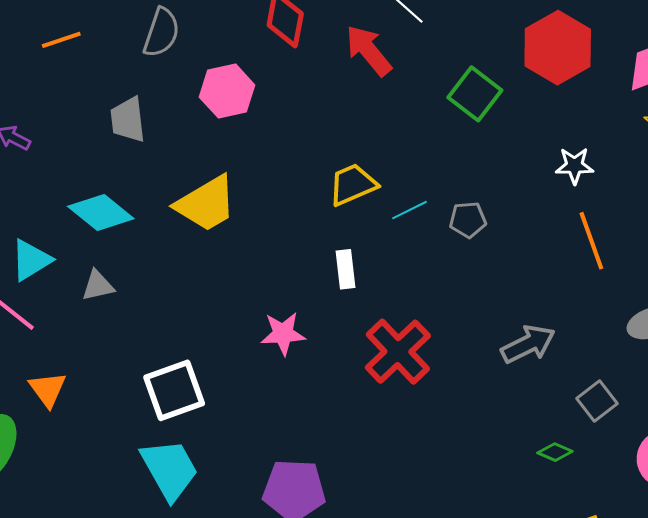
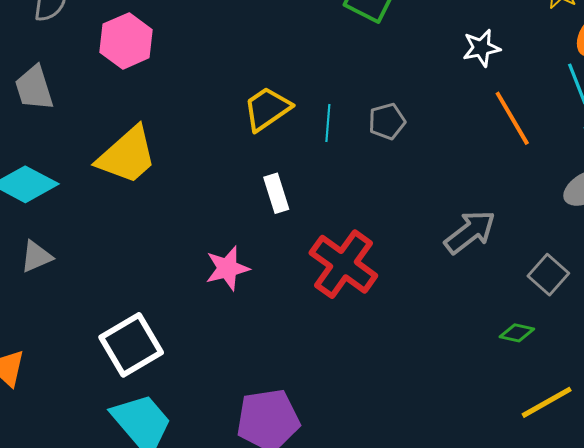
cyan line: (409, 210) -> (328, 123), turned -48

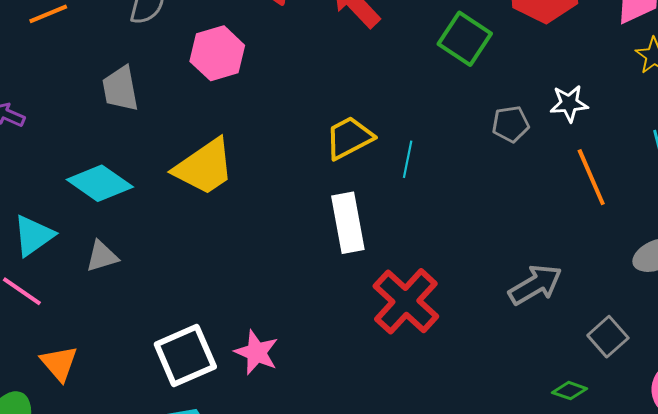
gray pentagon: (387, 121) -> (511, 124), moved
white rectangle: (276, 193) -> (348, 223), size x1.5
pink star: (227, 268) -> (256, 352), moved, turned 30

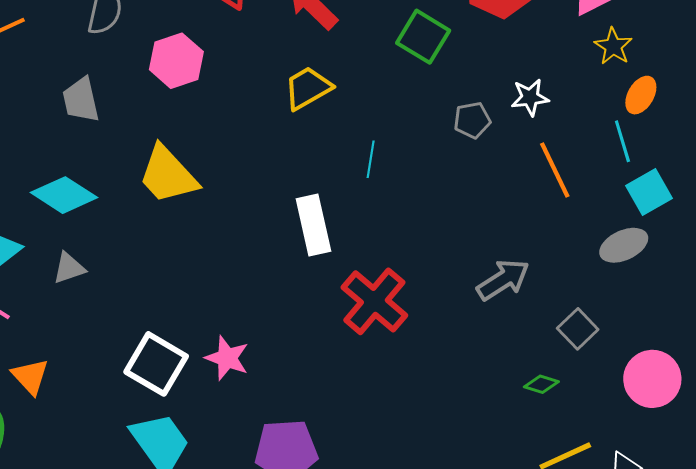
yellow trapezoid: (349, 138) -> (308, 88), moved
yellow trapezoid: (204, 167) -> (168, 175), turned 84
white square: (185, 356) -> (156, 364), turned -34

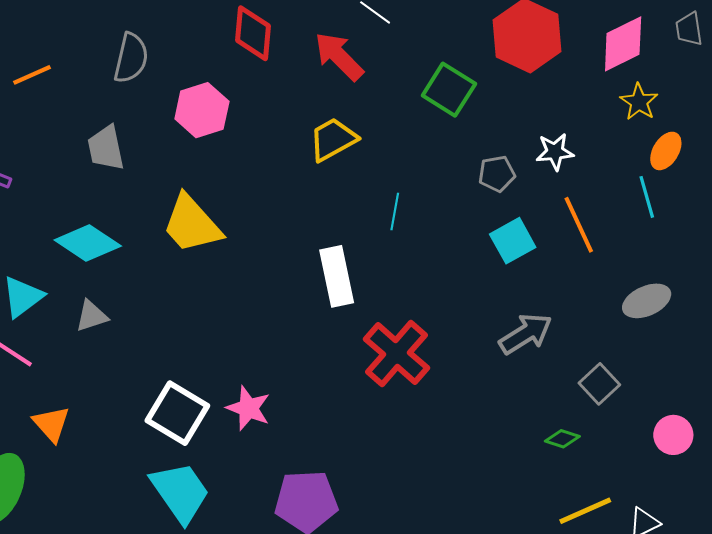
cyan square: (649, 192) -> (513, 241), moved
pink circle: (652, 379) -> (673, 435), size x0.7

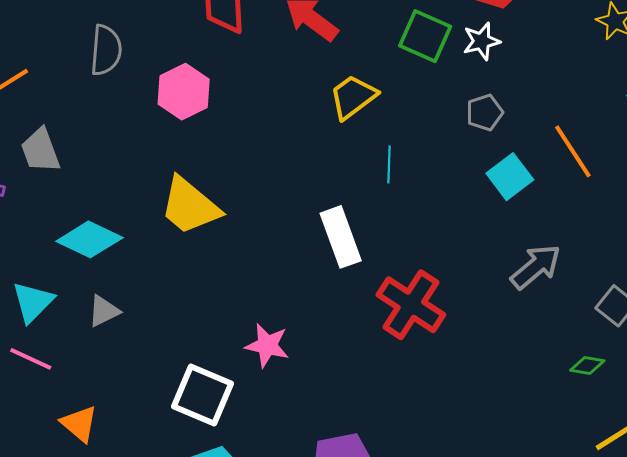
yellow trapezoid: (333, 139) -> (353, 97), moved
gray trapezoid: (106, 148) -> (40, 150), moved
white star: (555, 152) -> (481, 41), moved
pink star: (248, 408) -> (267, 345), moved

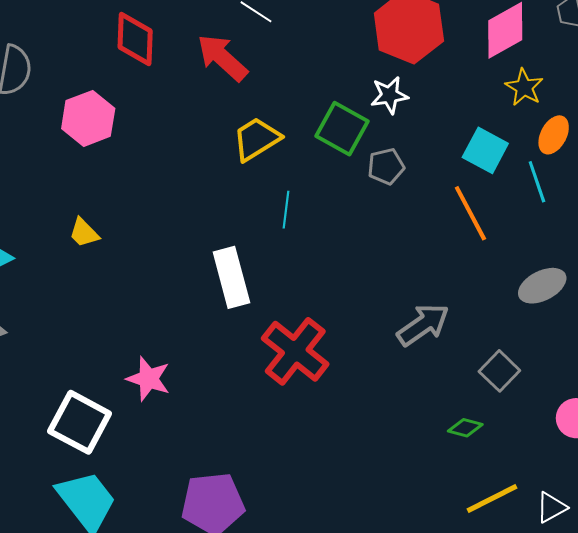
green square: (425, 36) -> (342, 129), moved
cyan square: (510, 177) -> (485, 150), moved, turned -30
yellow trapezoid: (190, 206) -> (84, 233), size x0.5

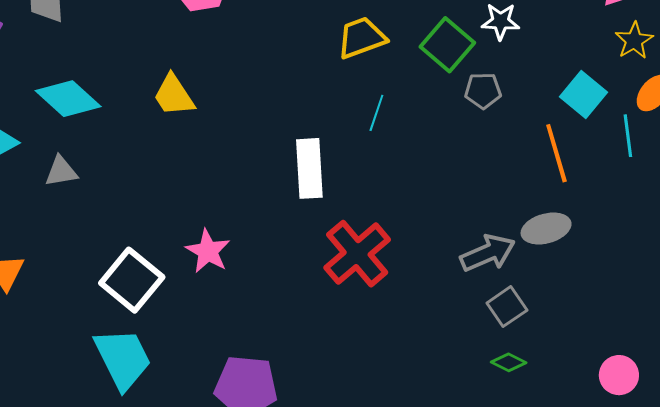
yellow trapezoid: (84, 233) -> (174, 95), size x1.4
gray ellipse: (542, 286) -> (546, 229), moved
gray square: (499, 371) -> (507, 307), moved

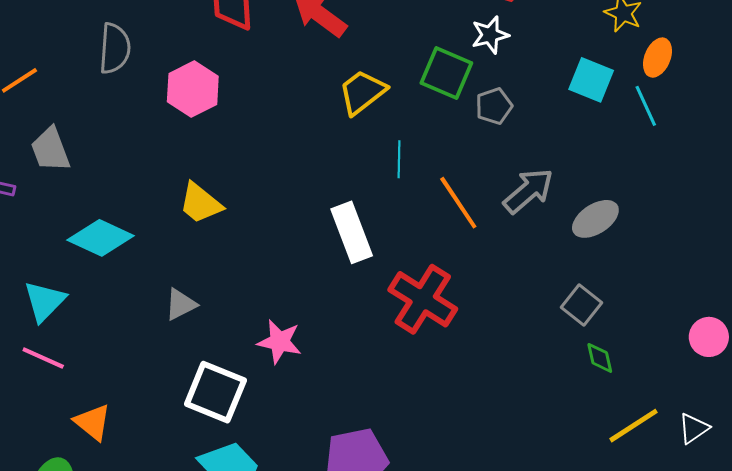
orange line: (556, 153) -> (458, 203), moved
gray triangle: (61, 171) -> (181, 304), moved
gray arrow: (488, 253) -> (528, 191), moved
green diamond: (509, 362) -> (600, 358), turned 68

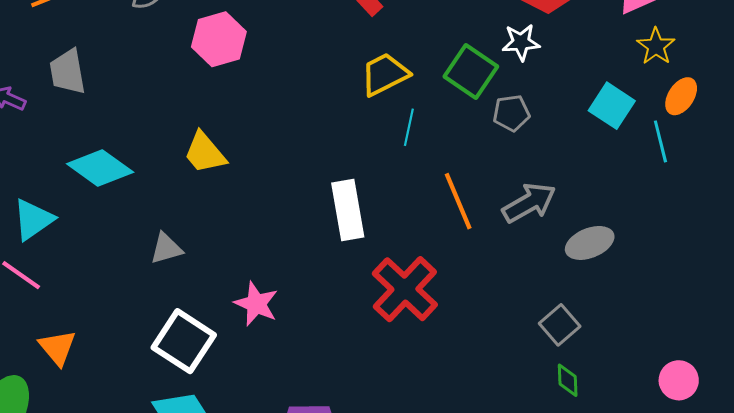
cyan line: (399, 159) -> (409, 127), moved

